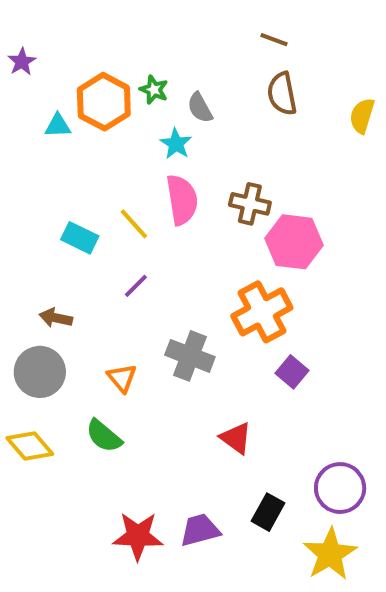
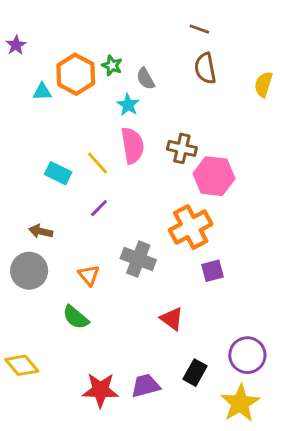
purple square: (292, 372) -> (212, 271), turned 35
yellow diamond: (30, 446) -> (22, 365), moved

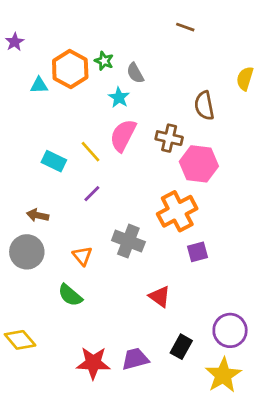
brown semicircle: (205, 68) -> (204, 106), moved
pink semicircle: (132, 146) -> (123, 135), turned -144

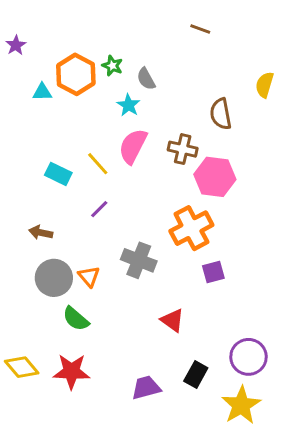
gray circle: (27, 252) -> (54, 278), moved
red star: (93, 363) -> (71, 372), moved

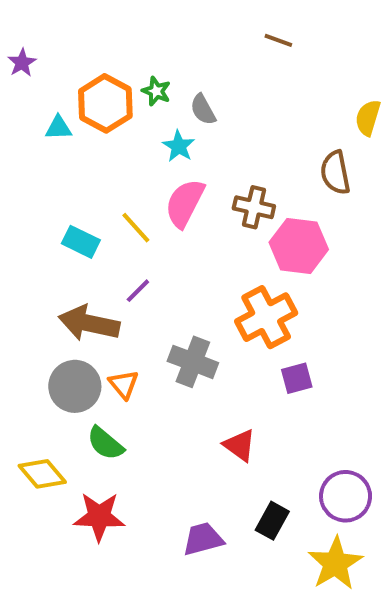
brown semicircle: (221, 114) -> (335, 173), moved
brown arrow: (41, 232) -> (89, 323), moved, size x1.8
yellow diamond: (22, 367) -> (42, 474), moved

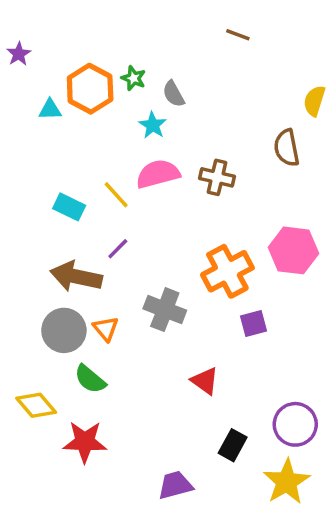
pink semicircle: (185, 203) -> (158, 174), turned 48
pink hexagon: (299, 246) -> (294, 250), moved
purple trapezoid: (203, 539) -> (175, 485), moved

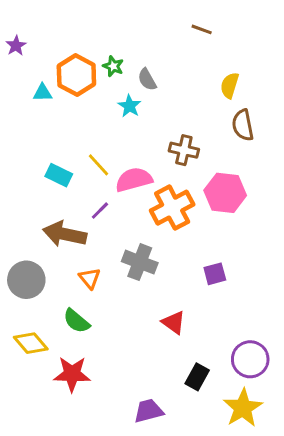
yellow semicircle: (314, 101) -> (230, 85), moved
pink semicircle: (158, 174) -> (134, 180), moved
pink hexagon: (294, 250) -> (225, 193), moved
orange cross: (227, 271) -> (172, 208), moved
gray circle: (64, 330) -> (26, 280), moved

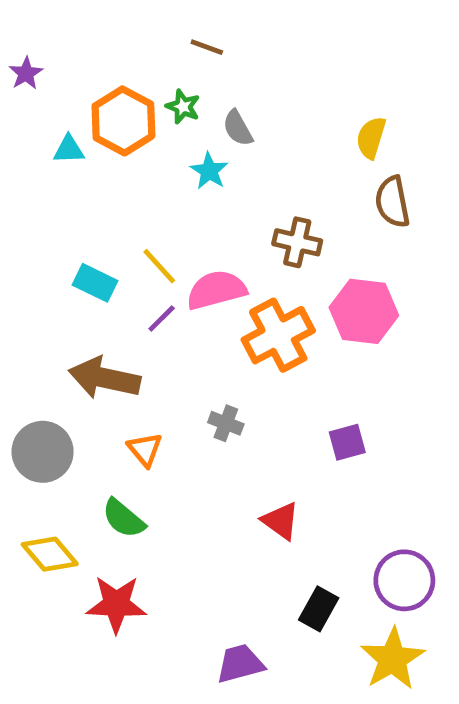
brown line: (202, 29) -> (207, 47), moved
purple line: (100, 211) -> (162, 319), moved
gray cross: (140, 262) -> (226, 423), size x0.6

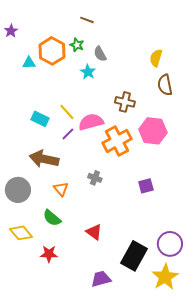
red triangle: (281, 521) -> (94, 232), moved
red star: (116, 604) -> (49, 254), size x0.7
black rectangle: (319, 609) -> (134, 256), size x1.6

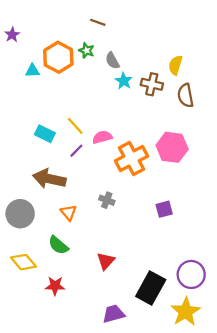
cyan star: (88, 72) -> (124, 81), moved
brown cross: (125, 102) -> (152, 84), moved
pink semicircle: (91, 122) -> (102, 137), size x0.7
red triangle: (94, 232) -> (106, 261), turned 36

